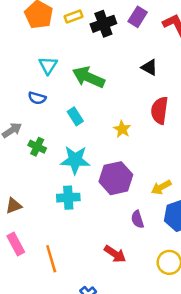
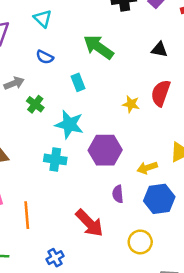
cyan triangle: (48, 65) -> (43, 18), moved, turned -30
black triangle: (149, 67) -> (159, 50), turned -30
yellow star: (122, 129) -> (131, 104), moved, turned -30
red arrow: (115, 254) -> (89, 223), size x1.4

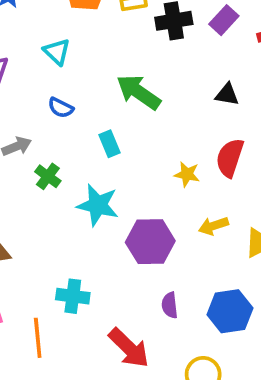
cyan cross: (55, 159) -> (73, 296), moved
yellow arrow: (147, 168) -> (213, 226), moved

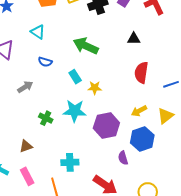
yellow star: (187, 174) -> (95, 88), moved
green cross: (48, 176) -> (46, 118), moved
blue hexagon: (230, 311) -> (142, 139), moved

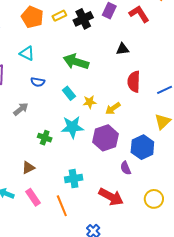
yellow arrow: (139, 111) -> (113, 108), moved

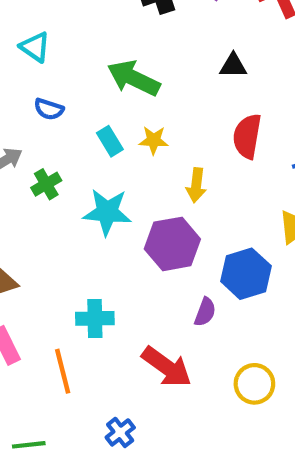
yellow star: (90, 102) -> (154, 140), moved
yellow arrow: (113, 108) -> (196, 185), turned -56
green cross: (45, 138) -> (46, 184), moved, turned 32
purple semicircle: (126, 168) -> (205, 312), turned -144

